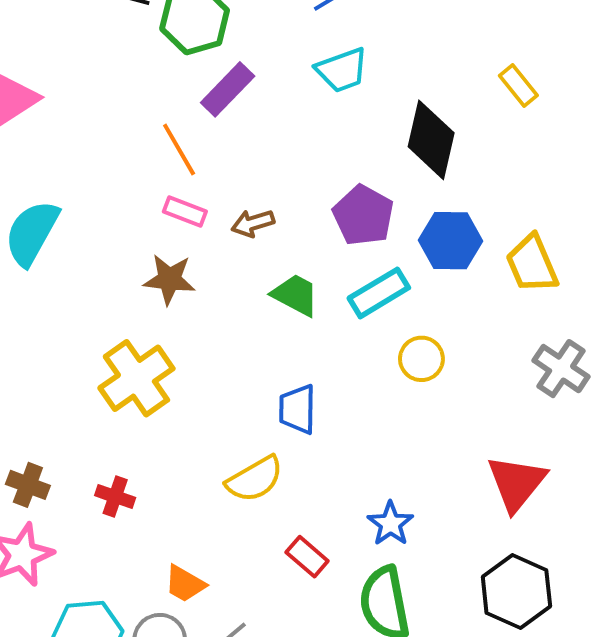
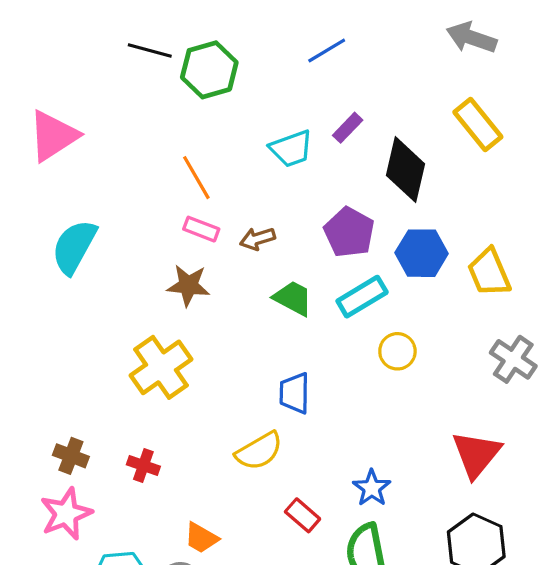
cyan trapezoid: (342, 70) -> (291, 149), moved
yellow rectangle: (518, 86) -> (478, 125), size x1.5
purple rectangle: (228, 89) -> (348, 128), moved, size x0.7

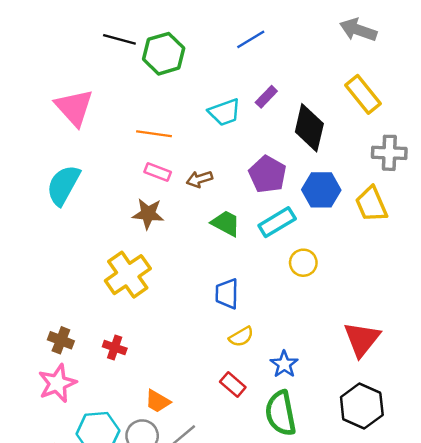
pink triangle: (53, 136) -> (74, 107), moved, turned -39
orange line: (196, 178) -> (154, 134), turned -52
gray cross: (513, 359) -> (389, 153), moved, turned -32
yellow semicircle: (259, 451) -> (241, 337), moved, size x0.7

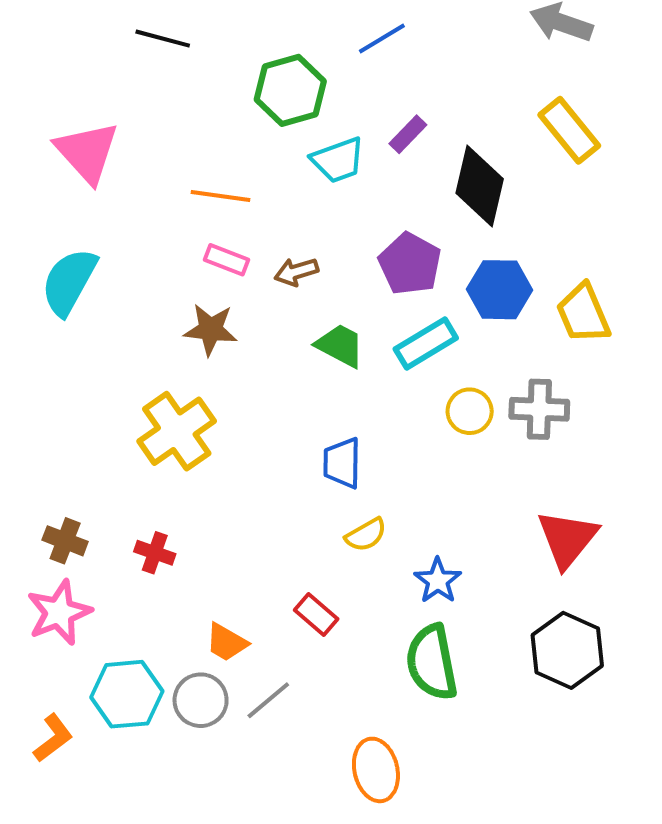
green hexagon: (164, 54) -> (290, 90), moved
gray cross: (389, 153) -> (539, 409), moved
red rectangle: (233, 384) -> (316, 614), moved

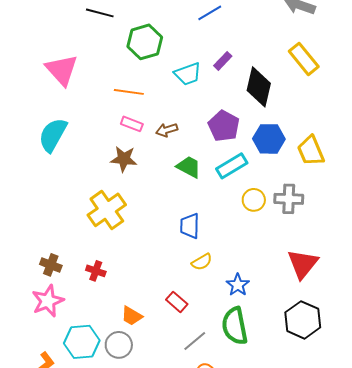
green hexagon: (290, 90) -> (145, 42), moved
gray line: (268, 700) -> (195, 341), moved

